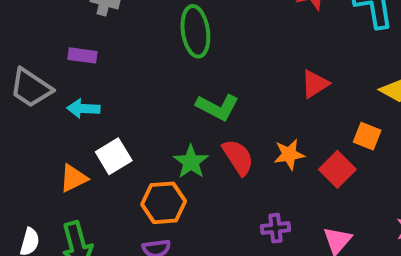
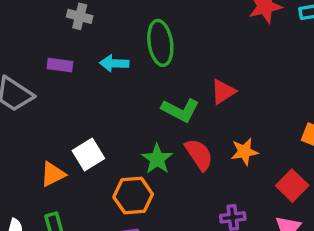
red triangle: (315, 84) -> (223, 92), moved
cyan arrow: (83, 109) -> (114, 63), moved
red square: (337, 169) -> (292, 186), moved

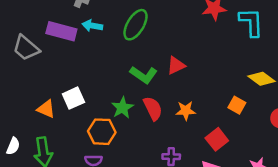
green ellipse: (160, 43) -> (136, 25), turned 32
cyan arrow: (114, 63) -> (92, 26), moved
purple rectangle: (60, 65) -> (61, 31), size x1.6
orange triangle: (53, 174) -> (46, 109), turned 42

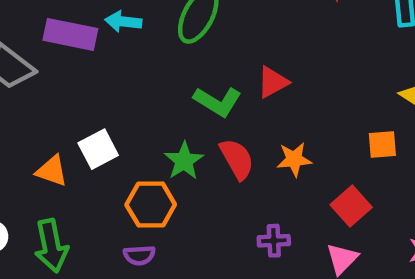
orange square: (237, 105) -> (382, 145), turned -30

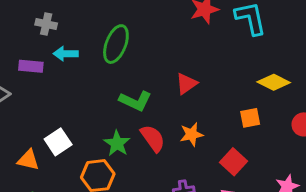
purple rectangle: (70, 34) -> (31, 66), size x0.7
red triangle: (273, 82) -> (186, 84), moved

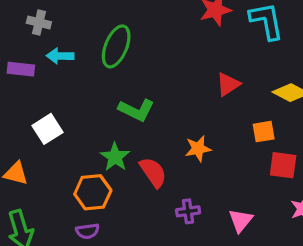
red triangle: (186, 84) -> (228, 84), moved
red semicircle: (153, 138) -> (153, 172), moved
white square: (58, 142) -> (48, 129), moved
red square: (234, 162) -> (283, 165), moved, turned -36

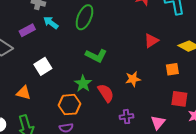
cyan arrow: (60, 56) -> (51, 23), turned 35
purple rectangle: (21, 69) -> (27, 30), turned -35
red square: (283, 165) -> (179, 99), moved

